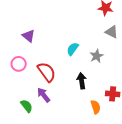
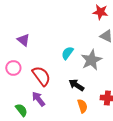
gray star: (97, 56) -> (91, 60), size x1.5
black arrow: (82, 81) -> (76, 85), turned -49
orange semicircle: (96, 107) -> (82, 106), moved

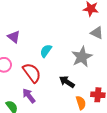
cyan semicircle: (67, 53) -> (46, 51), moved
orange semicircle: (82, 106) -> (81, 103), moved

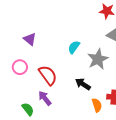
cyan semicircle: (46, 51) -> (74, 47), moved

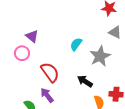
pink circle: (20, 67) -> (22, 53), moved

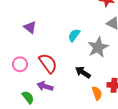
pink circle: (22, 53) -> (20, 64), moved
purple arrow: (47, 95) -> (45, 86), turned -35

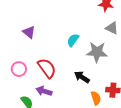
gray star: (98, 47) -> (97, 52), turned 30

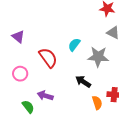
purple triangle: (29, 32) -> (18, 37), moved
red semicircle: (47, 68) -> (48, 58), moved

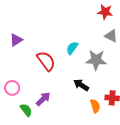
purple triangle: (18, 37) -> (16, 40), turned 48
pink circle: (20, 74) -> (12, 88), moved
purple arrow: (45, 96) -> (43, 99), turned 119

